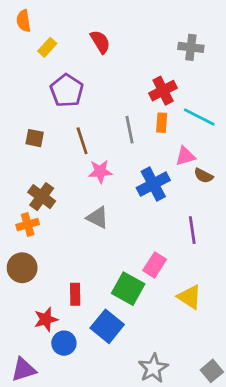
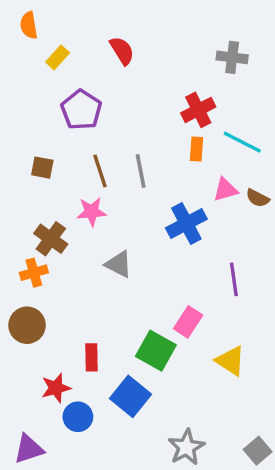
gray line: (130, 130) -> (141, 171), moved
pink star: (100, 171) -> (91, 212), moved
brown semicircle: (203, 176) -> (258, 198), moved

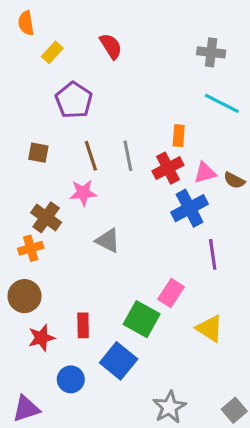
red cross: (198, 110) -> (168, 168), moved
cyan line: (242, 142) -> (222, 103), moved
blue cross: (186, 224) -> (190, 208), moved
red star: (56, 388) -> (41, 338), moved

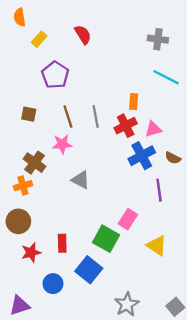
brown semicircle: (234, 180) -> (173, 158), moved

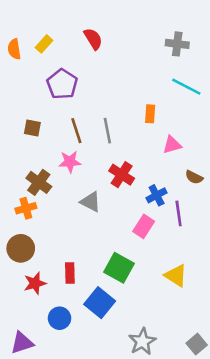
orange semicircle: (20, 17) -> (14, 49), moved
red cross: (126, 126) -> (122, 175), moved, turned -30
blue cross: (142, 156) -> (157, 195), moved, size x0.7
pink rectangle: (128, 219) -> (144, 226), moved

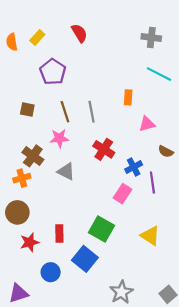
gray triangle: (91, 202) -> (66, 171), moved

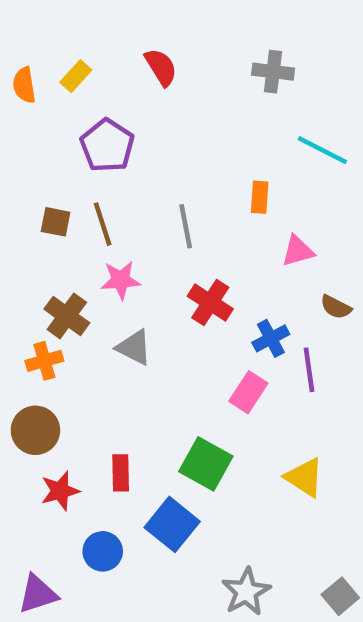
gray cross: (151, 37) -> (273, 72), moved
brown line: (65, 112) -> (103, 224), moved

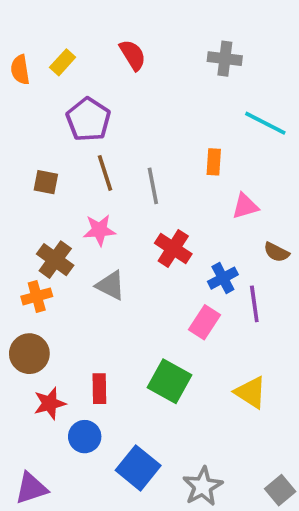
brown line: (103, 224) -> (105, 173), moved
blue square: (172, 524) -> (138, 468), moved
blue circle: (103, 551) -> (85, 437), moved

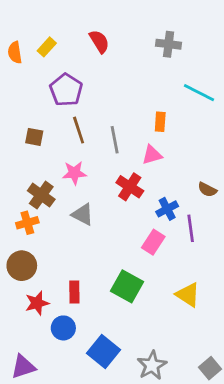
pink triangle: (245, 206) -> (152, 155), moved

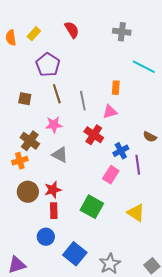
brown circle: (22, 266) -> (28, 192), moved
red star: (37, 303) -> (53, 190), moved

